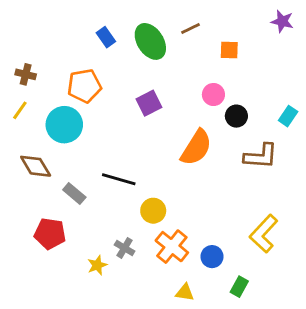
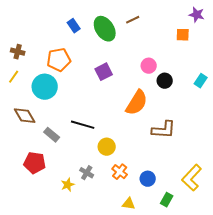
orange square: (229, 50) -> (183, 35), moved
brown L-shape: (261, 156) -> (164, 130), moved
yellow L-shape: (264, 234) -> (192, 178), moved
orange cross: (172, 247) -> (120, 172), size x0.7

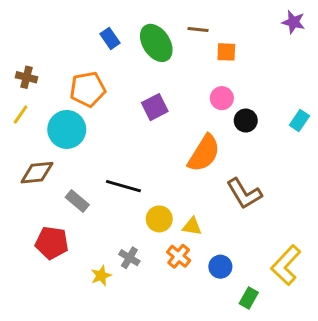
brown line: (133, 20) -> (198, 30), turned 32
orange square: (183, 35) -> (226, 52), moved
brown diamond: (25, 116) -> (37, 173), turned -65
brown L-shape: (164, 130) -> (244, 194), turned 55
yellow triangle: (129, 204) -> (192, 226), moved

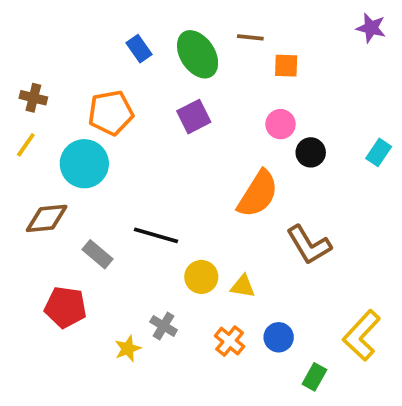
purple square: (155, 107) -> (194, 117), moved
orange cross: (179, 256) -> (230, 341), moved

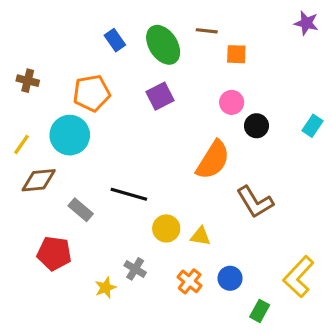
yellow line: (26, 145) -> (21, 144), moved

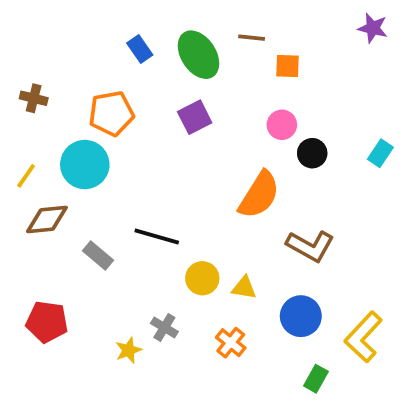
brown L-shape: (255, 202) -> (310, 246), turned -30
red pentagon: (54, 253) -> (47, 322), moved
blue circle: (230, 278) -> (301, 316), moved, size x1.4

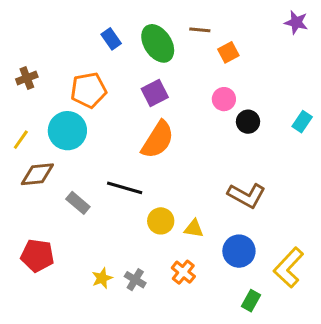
orange square: (288, 66) -> (228, 52), turned -30
brown cross: (34, 98) -> (27, 78), turned -35
orange semicircle: (259, 195) -> (158, 140), moved
gray cross: (164, 328) -> (135, 280), moved

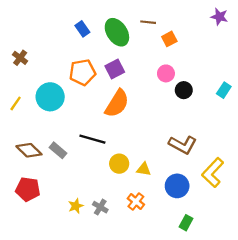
brown cross: (27, 78) -> (20, 58), turned -32
orange pentagon: (89, 90) -> (82, 72), moved
brown diamond: (37, 174) -> (29, 150), moved, turned 50
yellow L-shape: (289, 268) -> (213, 173), moved

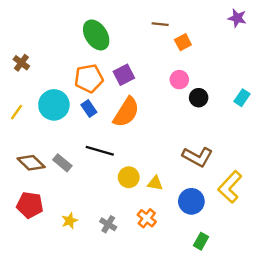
blue rectangle: (82, 29) -> (89, 109), moved
green ellipse: (117, 32) -> (96, 35), moved
yellow star: (76, 206) -> (70, 221), moved

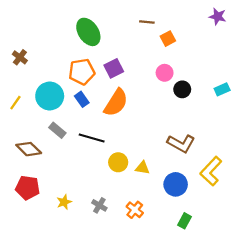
cyan rectangle: (242, 98) -> (222, 89), turned 32
gray rectangle: (62, 163) -> (57, 130), moved
orange cross: (147, 218) -> (135, 210), moved

